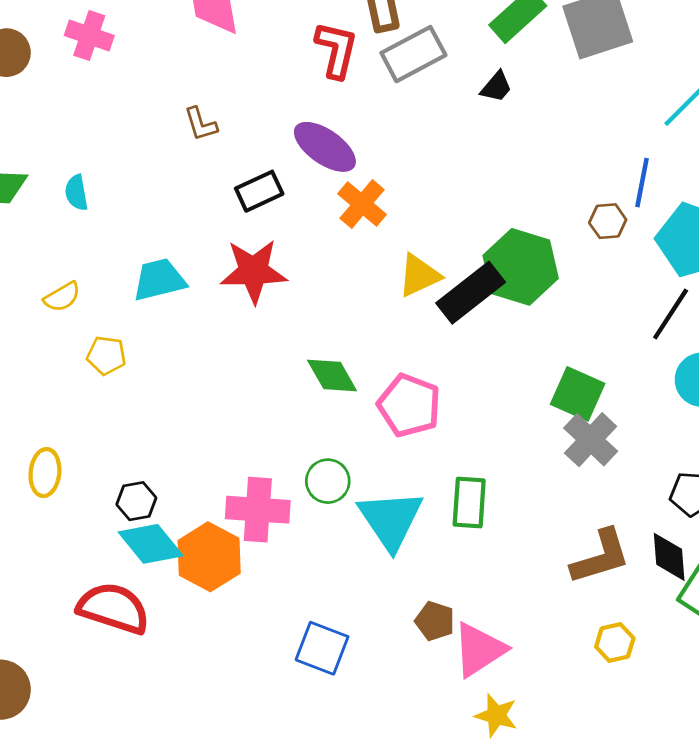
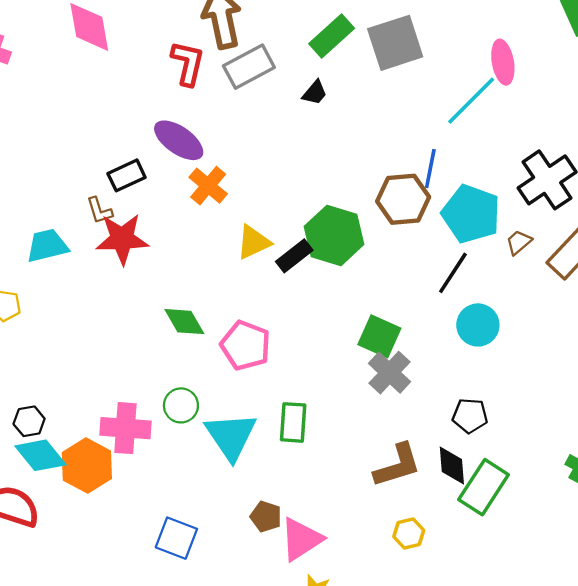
brown L-shape: (201, 124) -> (99, 211), moved
brown hexagon: (608, 221) -> (403, 199), size x1.8
black rectangle: (471, 293) -> (294, 256), size x0.7

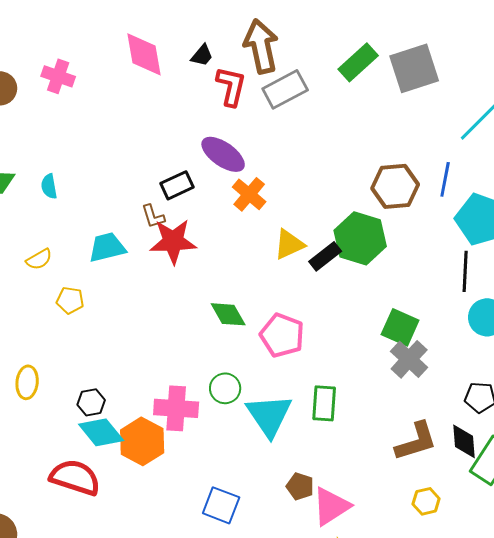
black trapezoid: (315, 93) -> (202, 55), moved
brown hexagon: (403, 199) -> (395, 186), moved
black line: (453, 273) -> (465, 271), turned -30

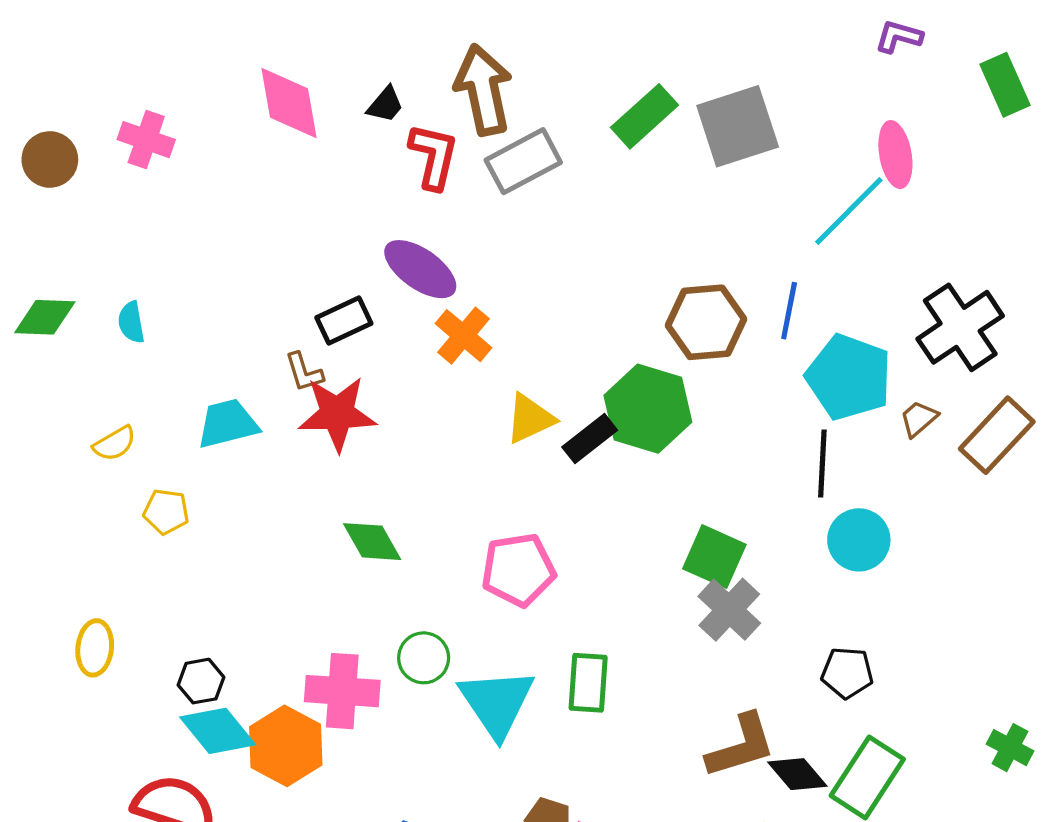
green diamond: (228, 314) -> (372, 542), moved
pink pentagon: (282, 335) -> (518, 570), turned -30
black diamond: (464, 441) -> (797, 774), moved, turned -36

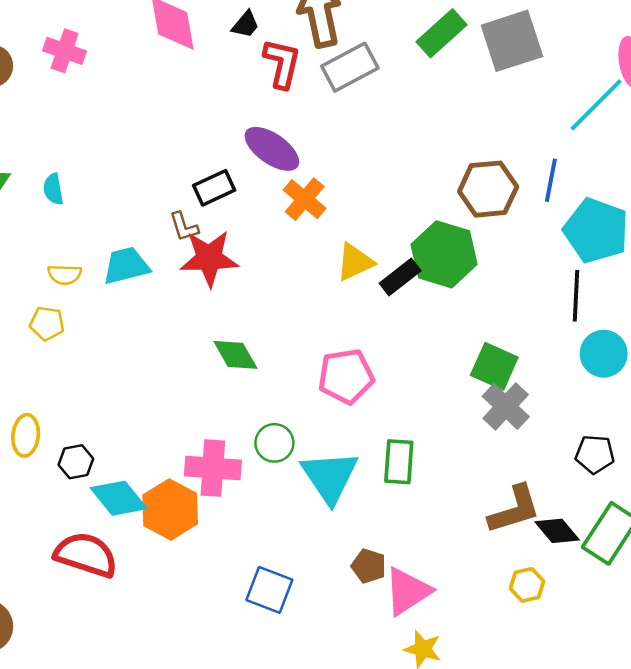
yellow semicircle: (115, 444) -> (65, 275), moved, turned 32
yellow pentagon: (166, 512) -> (47, 324), moved
black hexagon: (201, 681) -> (76, 462), moved

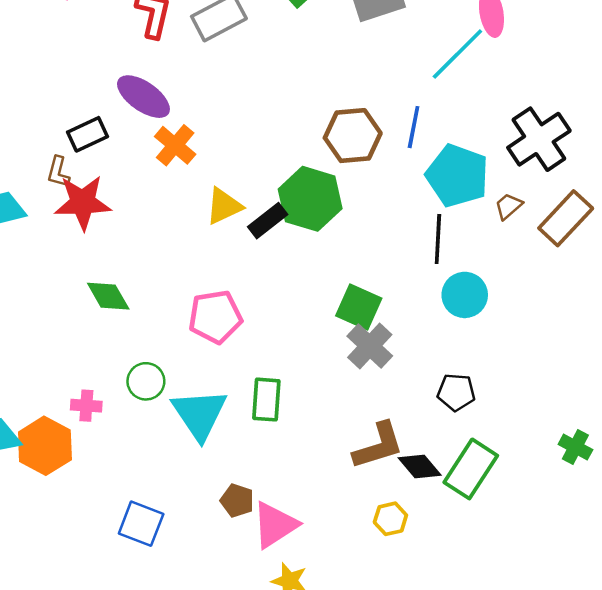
brown L-shape: (184, 227) -> (58, 172), turned 32
pink cross: (213, 468) -> (86, 406), size x0.6

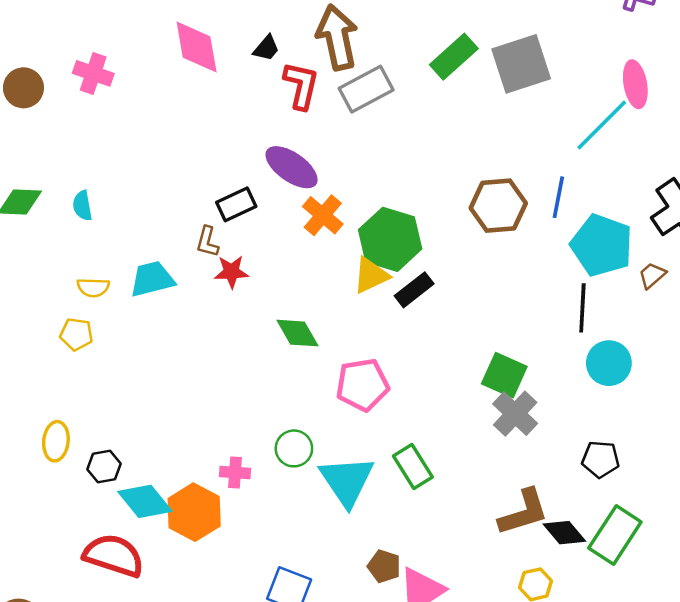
green hexagon: (310, 199) -> (390, 239), moved
red star: (83, 202) -> (231, 272), size x0.6
green diamond: (108, 296) -> (298, 333), moved
green rectangle: (266, 400) -> (413, 466), turned -36

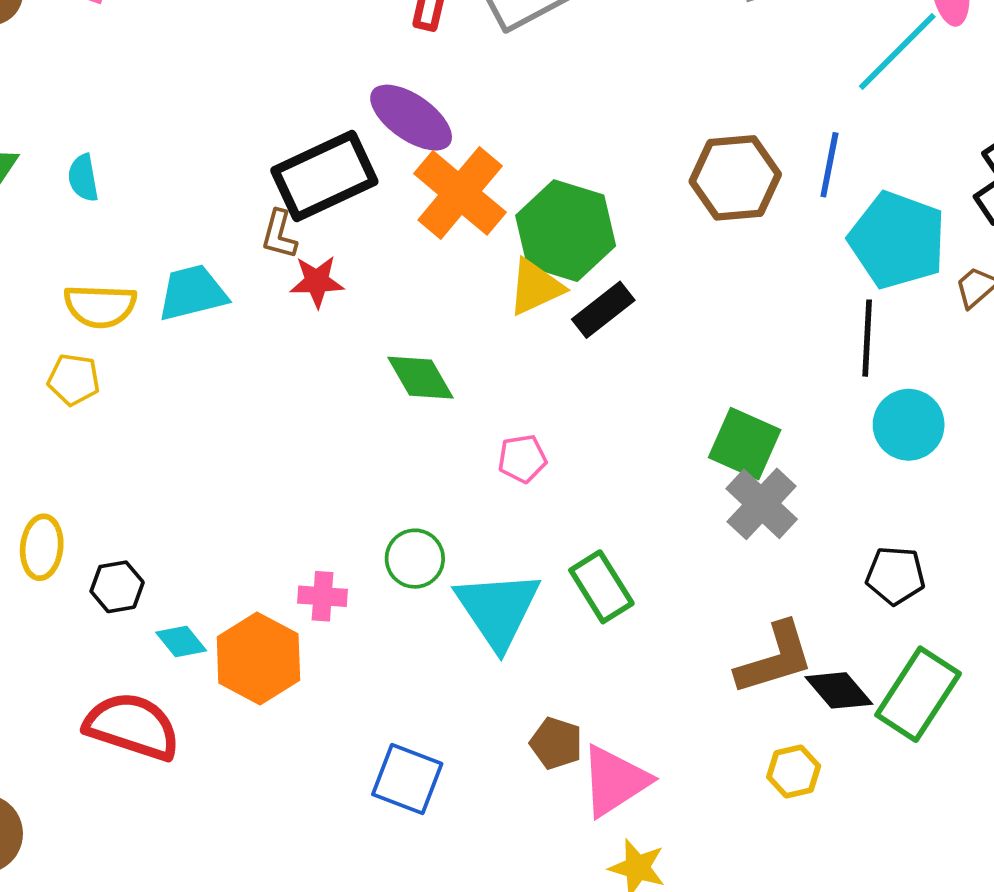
black rectangle: (236, 204) -> (324, 176), size x1.6
orange cross: (323, 215) -> (460, 193), size x1.4
yellow semicircle: (93, 287) -> (100, 306), size x1.4
pink pentagon: (362, 385) -> (522, 459), size x0.6
cyan diamond: (145, 501) -> (181, 641), size x0.6

